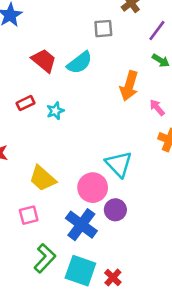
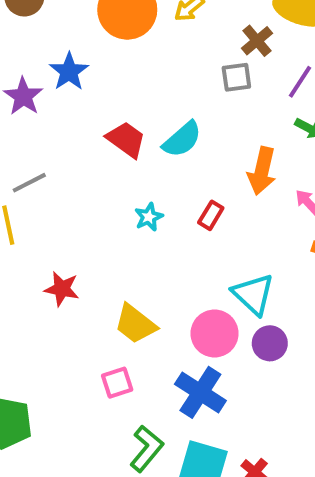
gray square: (103, 29) -> (236, 77), moved
red rectangle: (25, 103) -> (211, 215), moved, turned -30
purple circle: (115, 210) -> (270, 343), moved

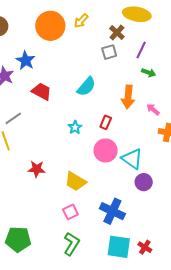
red trapezoid: (126, 139) -> (42, 92), moved
pink circle: (215, 333) -> (106, 151), moved
green L-shape: (147, 449) -> (71, 244), moved

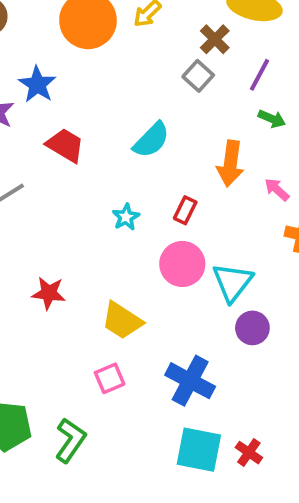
gray square: (109, 52) -> (198, 76), turned -35
cyan triangle: (132, 159) -> (232, 282), turned 30
green L-shape: (71, 244) -> (70, 440), moved

